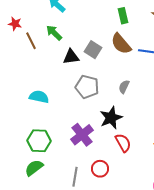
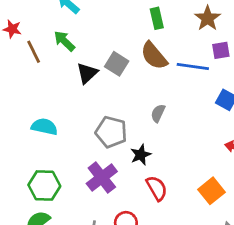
black triangle: (71, 57) -> (87, 73), turned -36
gray pentagon: (87, 87) -> (111, 132), moved
black star: (111, 118) -> (141, 155), size x0.7

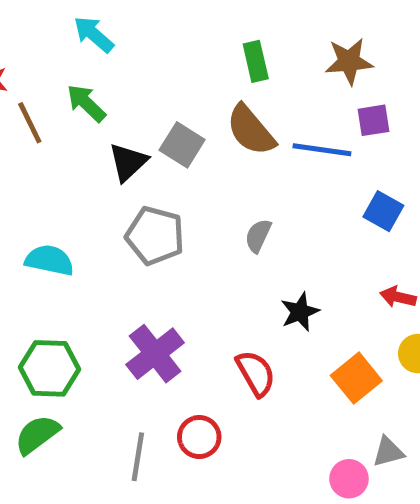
brown star: (208, 18) -> (349, 61), turned 30
gray pentagon: (111, 132) -> (155, 236), moved
black star: (141, 155) -> (300, 312), moved

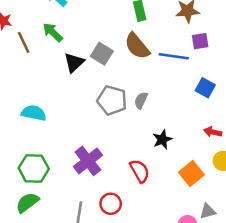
gray pentagon: (155, 236) -> (112, 100), moved

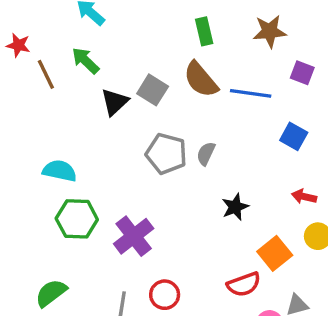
purple square: (200, 41) -> (302, 73), moved, turned 30
green hexagon: (34, 168) -> (77, 219), moved
red semicircle: (140, 171) -> (244, 284), moved, turned 100

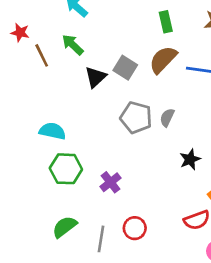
brown semicircle: (201, 80) -> (163, 60), turned 84
purple cross: (134, 236) -> (110, 182), size x0.7
green semicircle: (51, 293) -> (65, 227), moved

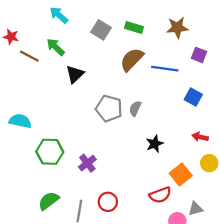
green rectangle: (166, 22) -> (134, 28), turned -60
brown line: (42, 55) -> (29, 56), turned -36
gray square: (125, 68) -> (101, 30), moved
cyan semicircle: (52, 131) -> (20, 121), moved

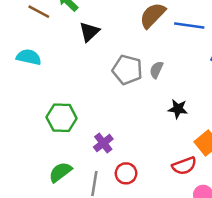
cyan semicircle: (20, 121) -> (29, 57), moved
black star: (155, 144) -> (178, 109), turned 30
purple cross: (87, 163) -> (103, 143), moved

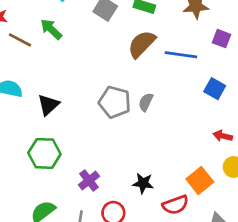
black triangle: (89, 32) -> (48, 105), moved
black star: (178, 109) -> (143, 183), moved

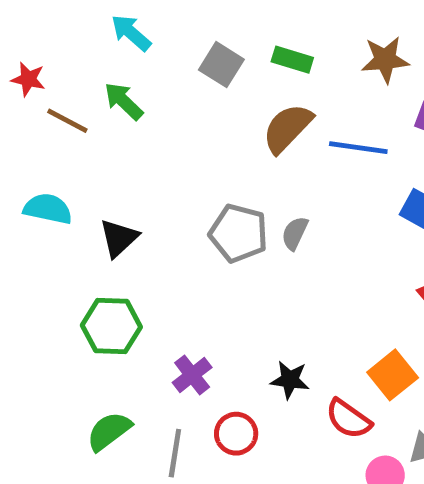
red semicircle: (175, 205) -> (349, 419), turned 55

